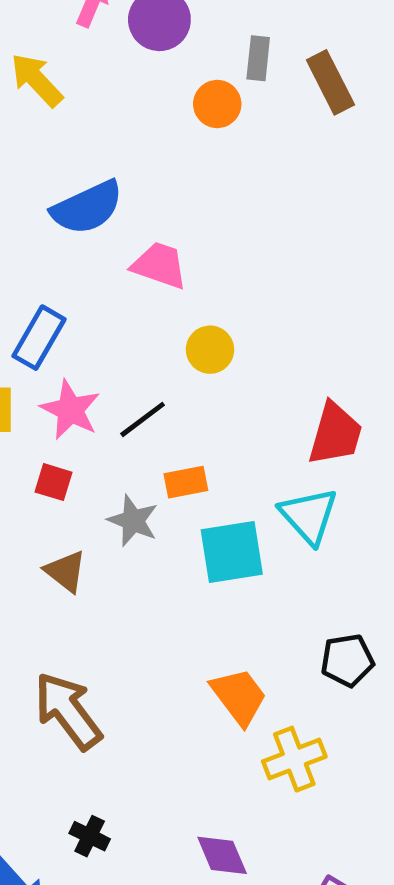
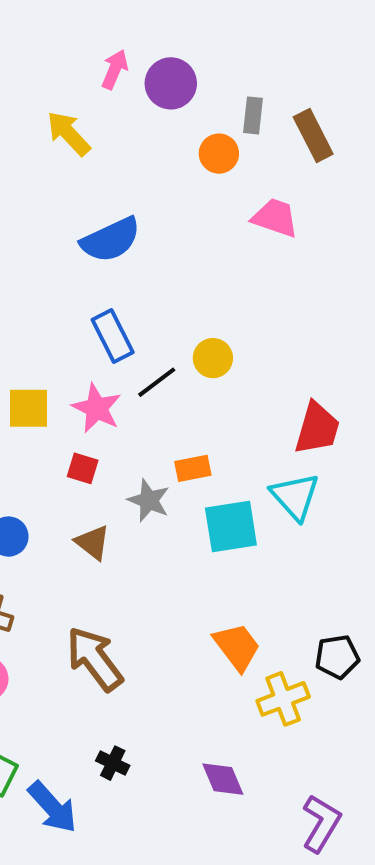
pink trapezoid: (159, 265) -> (275, 218), moved
blue rectangle: (39, 338) -> (113, 336), moved, turned -57
black line: (143, 419) -> (157, 382), moved
black pentagon: (347, 660) -> (337, 657), moved

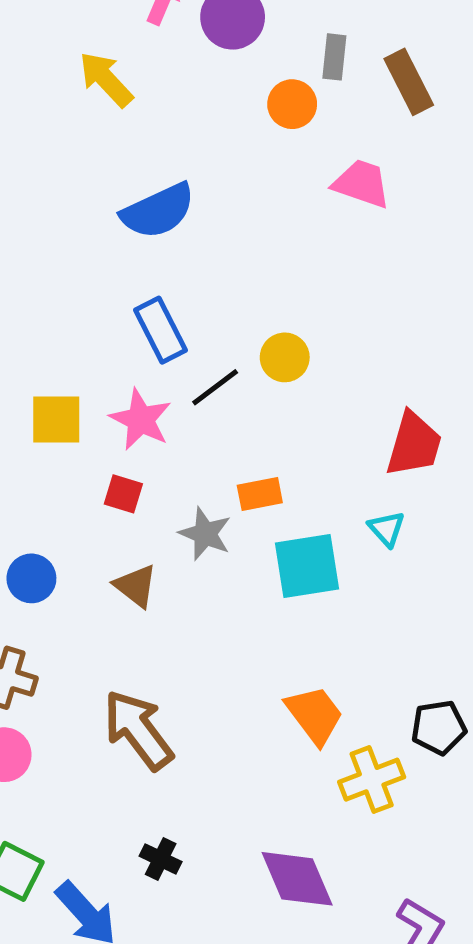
cyan triangle: (295, 496) -> (386, 529), size x0.6
purple diamond: (223, 779) -> (297, 879), size x1.4

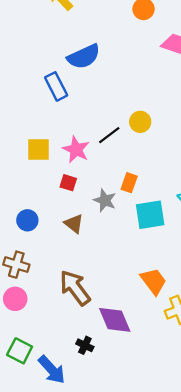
blue rectangle: (161, 330) -> (56, 86), moved
orange rectangle: (260, 494) -> (129, 183), turned -60
purple diamond: (297, 879) -> (115, 320), moved

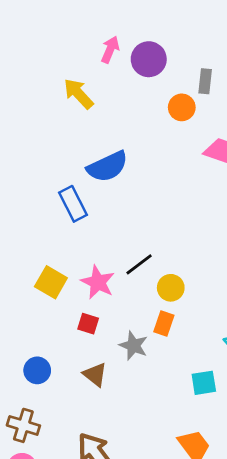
yellow circle: (140, 122) -> (171, 288), moved
yellow square: (38, 149) -> (51, 282), turned 30
cyan square: (150, 215) -> (204, 383), moved, size x0.7

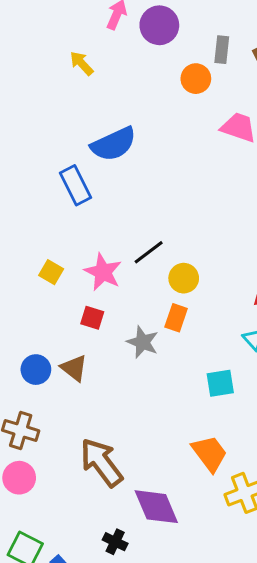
yellow arrow: (78, 94) -> (82, 63), size x0.7
yellow square: (51, 282) -> (51, 272), size x0.7
brown triangle: (95, 375) -> (74, 368), moved

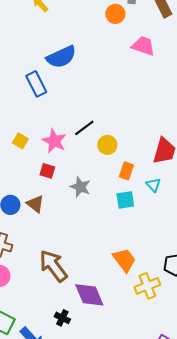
orange rectangle: (176, 318) -> (126, 171), moved
cyan square: (220, 383) -> (125, 200), moved

